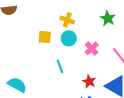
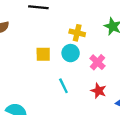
yellow cross: (67, 20) -> (77, 33), moved
red star: (89, 81) -> (99, 91), moved

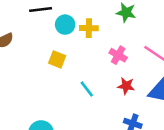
cyan circle: (71, 53) -> (65, 25), moved
yellow square: (43, 54) -> (57, 59), turned 35

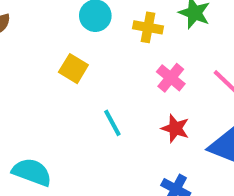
yellow cross: (89, 28) -> (148, 27), moved

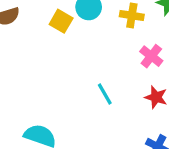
yellow square: (73, 69) -> (61, 21), moved

